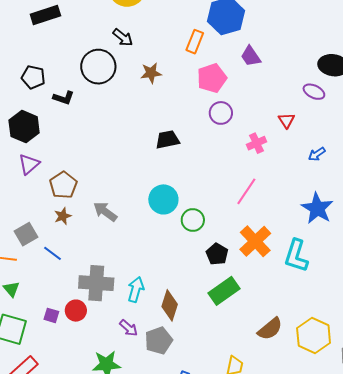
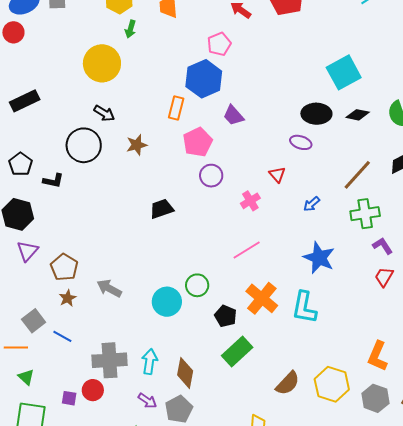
black pentagon: (33, 77) -> (20, 164), turned 30
pink line: (246, 191) -> (247, 250), turned 32
cyan circle: (163, 199) -> (167, 302), moved

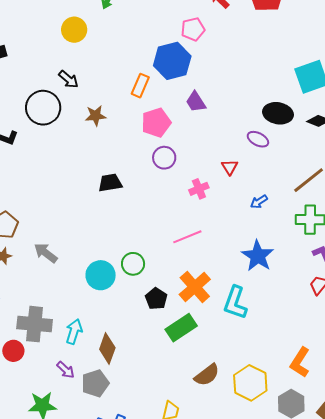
yellow circle: (102, 63) -> (74, 30), size x0.7
green rectangle: (237, 352) -> (181, 328), moved

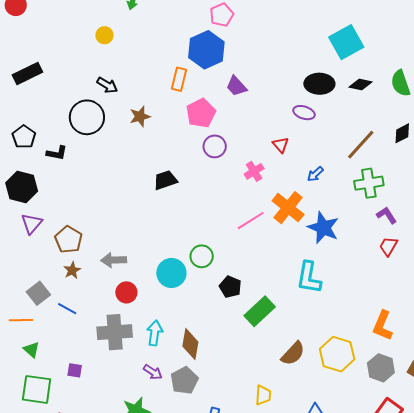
yellow circle: (74, 30) -> (104, 35), size x0.7
gray arrow: (46, 253) -> (114, 260), turned -30
orange cross: (195, 287) -> (288, 208), moved
red circle: (13, 351) -> (126, 292), moved

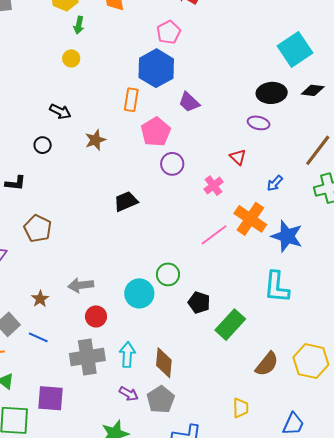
yellow circle: (104, 35) -> (71, 58), moved
black circle: (87, 117) -> (43, 145), size x0.5
brown pentagon: (68, 239) -> (38, 228), moved
purple square: (75, 370) -> (51, 398), size x1.8

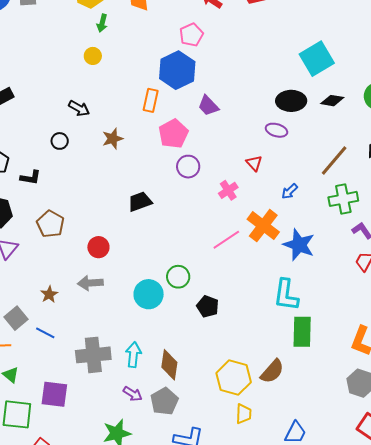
red circle: (96, 316) -> (98, 247), moved
green rectangle: (230, 325) -> (302, 332), moved, turned -44
yellow hexagon: (311, 361) -> (234, 378), moved

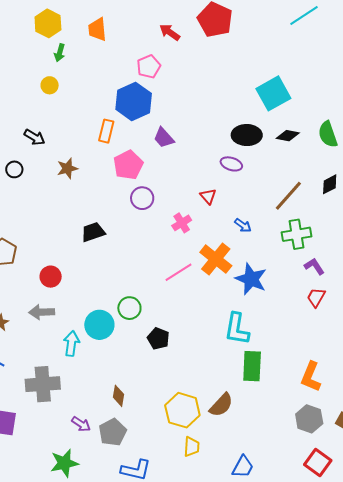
blue arrow: (290, 191) -> (243, 225), turned -102
cyan arrow: (133, 355) -> (71, 343), moved
brown diamond: (169, 365) -> (119, 396), size x0.7

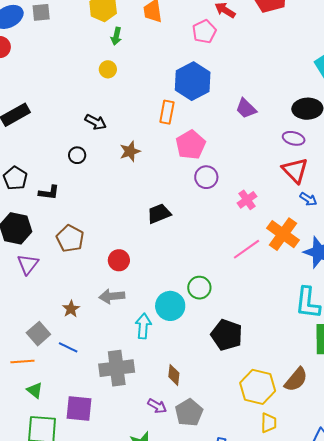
pink pentagon: (149, 67) -> (204, 32), moved
purple trapezoid: (164, 138) -> (246, 108), moved
red triangle: (208, 196) -> (295, 170), moved, size x1.6
black pentagon: (158, 338) -> (227, 335), moved, size x1.4
brown diamond: (119, 396) -> (174, 375), moved

